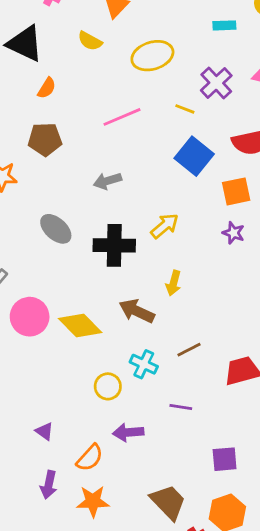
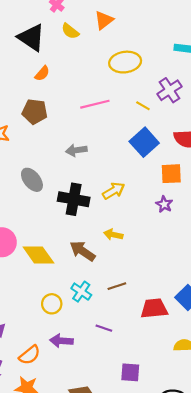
yellow semicircle: (90, 41) -> (70, 31), moved
yellow arrow: (173, 283) -> (113, 235), turned 78

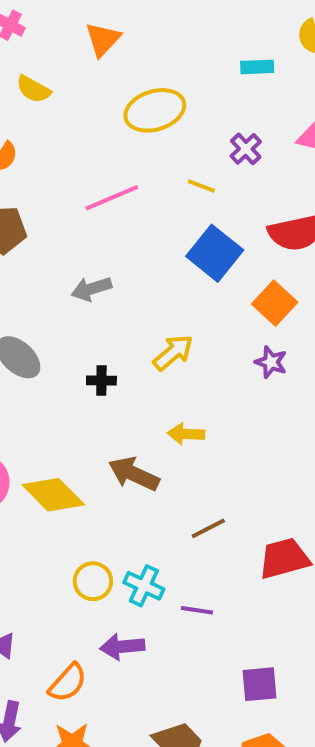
yellow semicircle: (70, 31) -> (33, 89), moved
purple cross: (170, 90) -> (246, 149), size x0.7
orange square: (171, 174) -> (275, 303), turned -35
black cross: (74, 199) -> (101, 381), size x0.5
cyan cross: (81, 292) -> (144, 586), moved

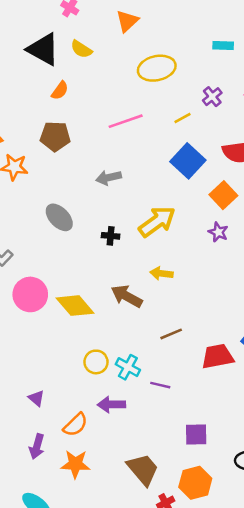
yellow line: (201, 186) -> (183, 118), turned -54
yellow arrow: (173, 353) -> (157, 222), size x1.4

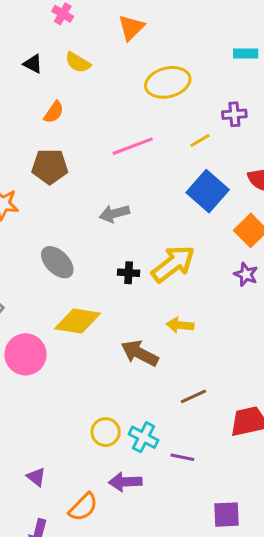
black triangle: (43, 49) -> (33, 64), size x0.5
purple cross: (212, 97) -> (234, 114), turned 36
black cross: (111, 236) -> (129, 273), moved
yellow diamond: (75, 306) -> (78, 321), moved, turned -39

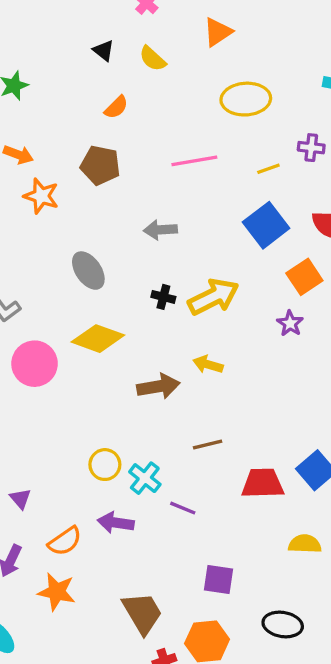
brown arrow: (140, 353) -> (158, 386), turned 132

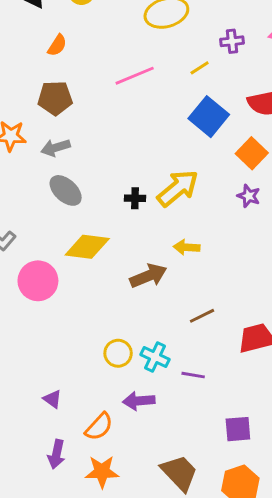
gray arrow: (160, 230) -> (56, 148), moved

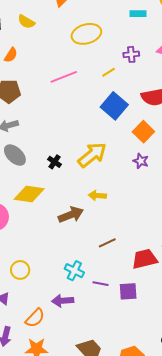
black cross: (135, 198) -> (55, 162), moved, turned 32
yellow circle: (118, 353) -> (20, 270), moved
purple square: (238, 429) -> (128, 291), moved

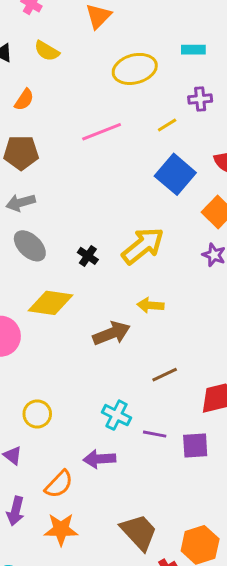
cyan rectangle: (138, 14) -> (193, 50), moved

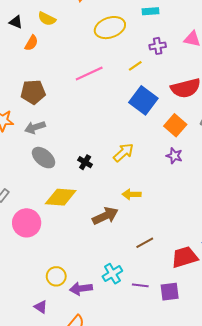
orange semicircle: (24, 100) -> (31, 43), moved
yellow arrow: (143, 246) -> (124, 153), size x0.7
cyan cross: (117, 415) -> (112, 274), turned 36
purple arrow: (99, 459) -> (81, 289), moved

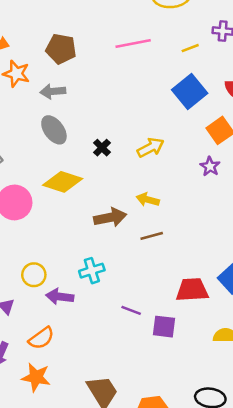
brown line: (145, 243) -> (152, 236), moved
cyan cross: (112, 274) -> (92, 271), moved

